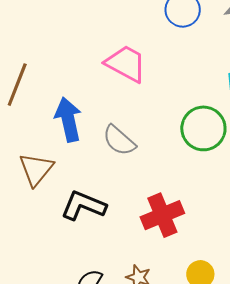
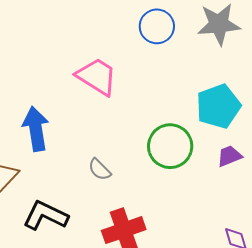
gray semicircle: (119, 140) -> (100, 170), moved, size x0.7

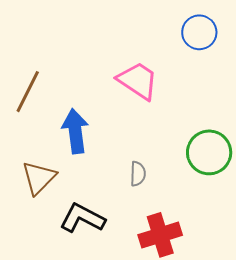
gray semicircle: (100, 170) -> (138, 174), turned -135

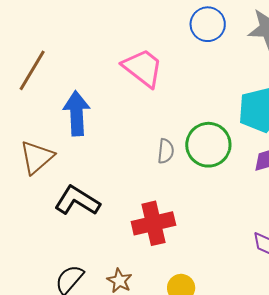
gray semicircle: (138, 174) -> (166, 151), moved

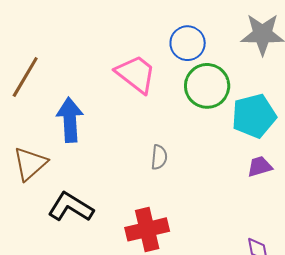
blue circle: (208, 24) -> (188, 43), moved
green circle: (208, 145) -> (207, 86), moved

